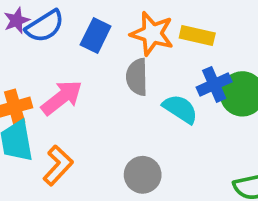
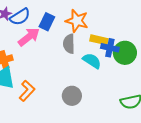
yellow rectangle: (197, 36) -> (99, 40), moved
blue cross: (214, 84) -> (110, 48), turned 36
pink arrow: (62, 98) -> (29, 37), moved

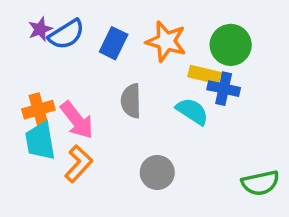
pink arrow: (29, 37) -> (77, 120), moved, turned 90
gray semicircle: (69, 44) -> (131, 101), moved
green circle: (125, 53) -> (231, 45), moved

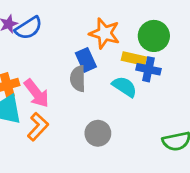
blue rectangle: (114, 43) -> (86, 60), moved, turned -50

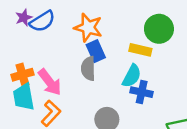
orange star: (105, 33) -> (88, 28), moved
blue cross: (149, 69) -> (142, 92), moved
cyan semicircle: (125, 87) -> (132, 76), turned 85

